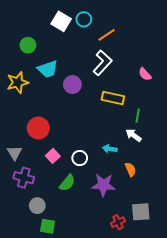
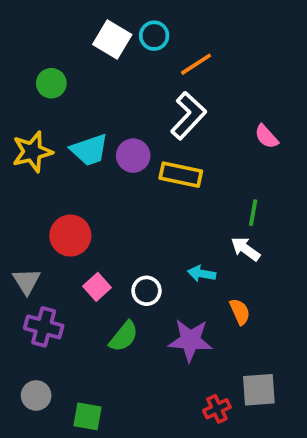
cyan trapezoid: (48, 69) -> (89, 150), moved
yellow rectangle: (113, 98) -> (181, 175), moved
gray circle: (37, 206) -> (36, 395), moved

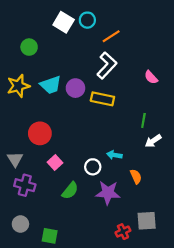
white arrow: (245, 249) -> (153, 141), moved, turned -70
white circle: (146, 291) -> (93, 167), moved

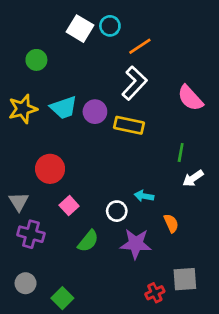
pink semicircle: (151, 77) -> (190, 98), size x1.5
green square: (50, 236) -> (62, 298), turned 35

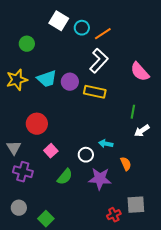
cyan circle: (110, 26) -> (82, 28), moved

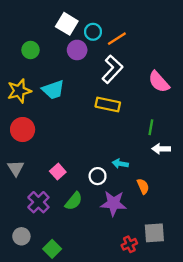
purple circle: (70, 82) -> (77, 50), moved
red circle: (37, 124) -> (23, 130), moved
white arrow: (142, 131) -> (161, 149), turned 35
purple cross: (23, 172) -> (38, 202), moved, turned 30

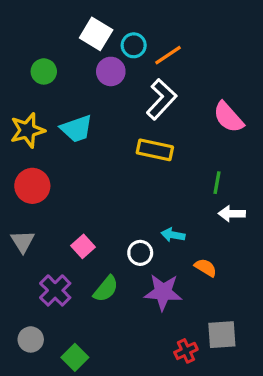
orange semicircle: (143, 186) -> (206, 268), turned -35

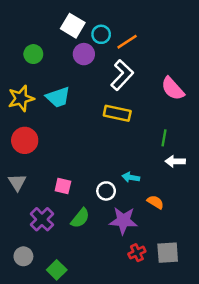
pink square: (83, 246) -> (63, 186), turned -35
red cross: (186, 351) -> (137, 253), moved

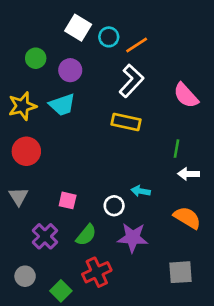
purple circle: (84, 54) -> (70, 70), moved
orange semicircle: (155, 202) -> (187, 218), moved, size x1.5
red cross: (137, 253) -> (97, 272), moved, size x1.5

